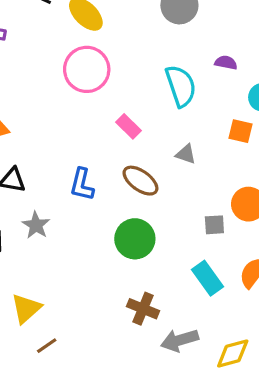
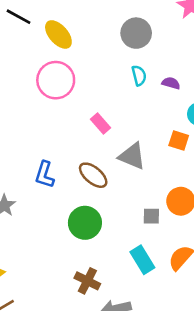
cyan semicircle: (181, 86) -> (139, 75), moved, size x0.6
pink rectangle: (129, 126) -> (101, 123), moved
gray triangle: (186, 154) -> (132, 156), size x1.6

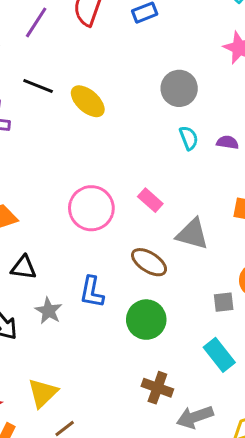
pink circle: (56, 80) -> (91, 208), moved
blue L-shape: (45, 175) -> (92, 292), moved

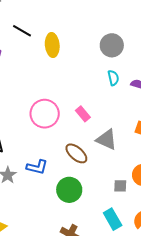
yellow ellipse: (88, 101) -> (52, 45), turned 35
blue L-shape: (92, 292) -> (37, 167), turned -95

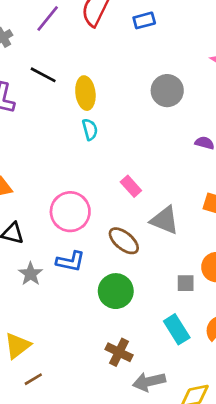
cyan semicircle: (113, 78) -> (90, 129), moved
pink circle: (45, 114) -> (70, 212), moved

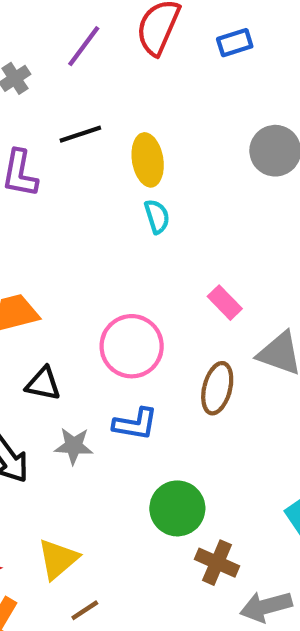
black line: (43, 75) -> (80, 134), turned -44
brown ellipse: (124, 241) -> (217, 388), turned 68
gray star: (31, 274) -> (74, 446), turned -30
green circle: (116, 291) -> (177, 508), moved

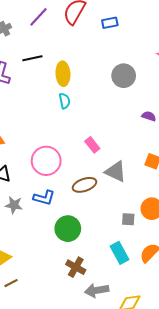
brown ellipse: (217, 388) -> (84, 185), turned 50
green circle: (177, 508) -> (68, 229), moved

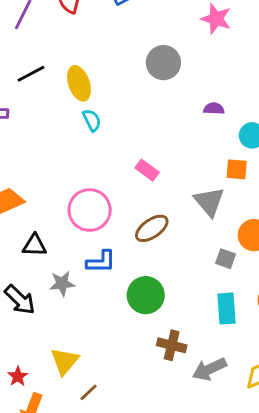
gray triangle: (116, 172) -> (209, 202), moved, turned 40
gray square: (128, 219) -> (226, 259), turned 32
cyan rectangle: (120, 253) -> (226, 309), turned 40

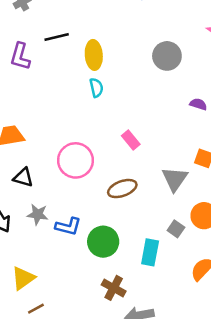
blue L-shape: (101, 262) -> (68, 226), moved
cyan rectangle: (226, 309) -> (150, 252), moved

